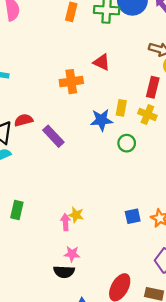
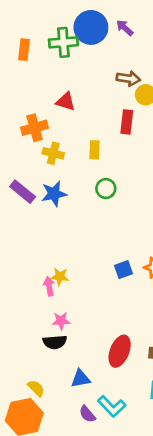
yellow cross: (147, 114) -> (53, 153), moved
blue star: (101, 120) -> (54, 194), moved

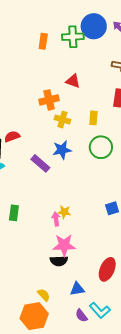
green circle: (106, 189) -> (101, 147), size x1.5
purple rectangle: (23, 192) -> (40, 163), moved
pink star: (61, 321) -> (64, 245), size x1.6

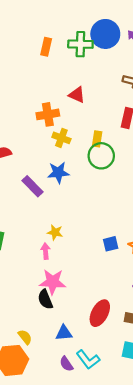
green circle: (101, 147) -> (101, 156), moved
yellow star: (64, 212) -> (55, 232), moved
black semicircle: (59, 261) -> (45, 299), turned 66

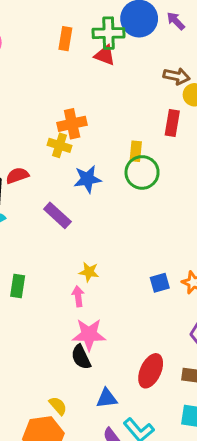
red triangle: (77, 95) -> (105, 55), moved
yellow cross: (61, 138) -> (60, 145), moved
blue star: (58, 173) -> (87, 179), moved

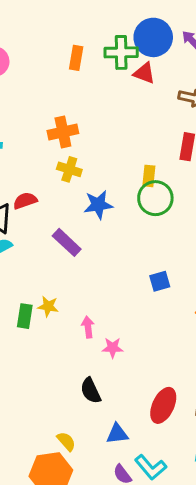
red triangle: (105, 55) -> (144, 73), moved
orange cross: (72, 124) -> (63, 132), moved
yellow star: (89, 272) -> (48, 306), moved
blue square: (160, 283) -> (160, 281), moved
pink star: (89, 334) -> (113, 348), moved, size x0.6

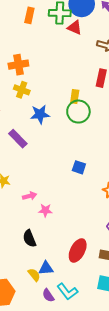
blue square: (160, 281) -> (79, 167), turned 32
pink arrow: (88, 327) -> (30, 196), turned 80
yellow semicircle: (66, 441) -> (34, 275), moved

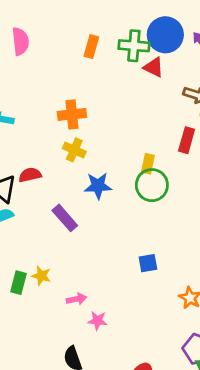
blue square: (79, 167) -> (148, 263), turned -32

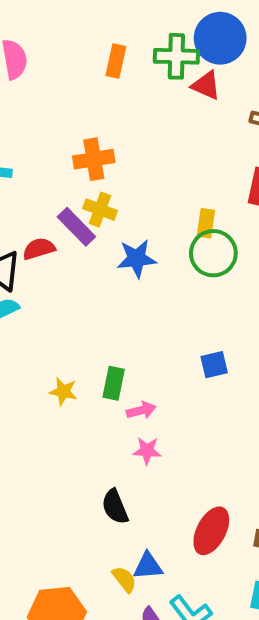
purple rectangle: (65, 218) -> (76, 227), moved
green rectangle: (18, 283) -> (114, 383), moved
pink arrow: (76, 299) -> (141, 410), moved

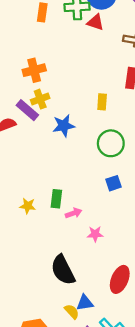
yellow cross: (100, 210) -> (40, 99), turned -36
green circle: (213, 253) -> (111, 143), moved
pink star: (147, 451) -> (95, 234), moved
black semicircle: (115, 507) -> (63, 270), size x1.5

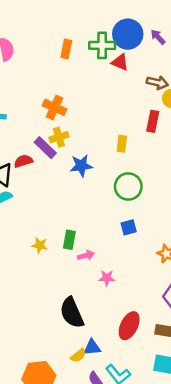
orange cross: (34, 70) -> (55, 107), turned 35
yellow semicircle: (72, 312) -> (78, 356), turned 91

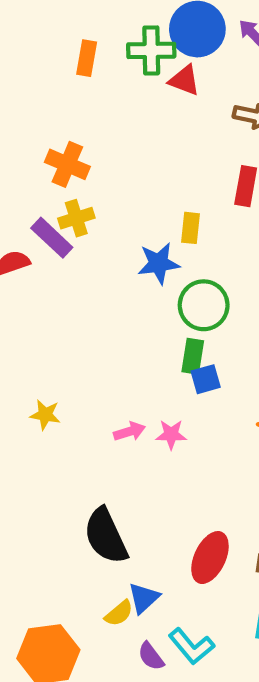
blue star: (81, 166) -> (159, 263), moved
green rectangle: (69, 240) -> (193, 356), moved
pink star: (107, 278) -> (171, 434), moved
blue triangle: (92, 347) -> (144, 598), turned -36

